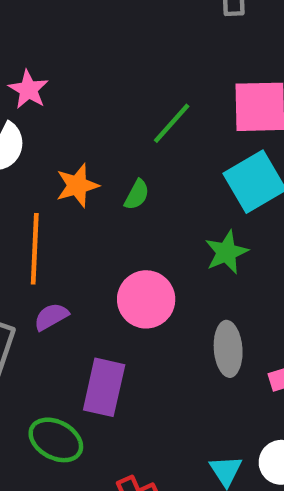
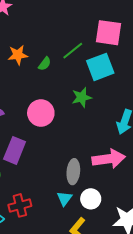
green line: (172, 123) -> (73, 51), moved
gray ellipse: (228, 349) -> (73, 172), moved

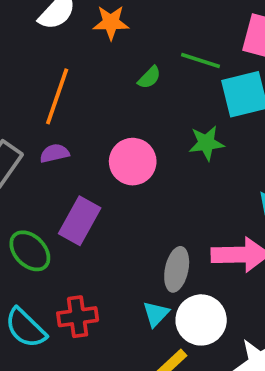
green line: (73, 51) -> (201, 61), turned 50
orange star: (18, 55) -> (111, 22), moved
white circle: (91, 199) -> (201, 320), size x1.4

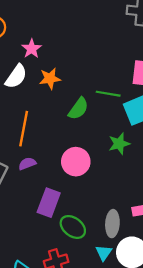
green semicircle: (149, 77) -> (78, 109), size x1.5
green ellipse: (30, 251) -> (73, 227), moved

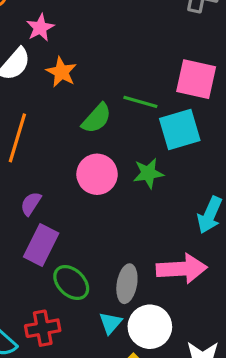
orange star: (50, 79) -> (61, 72), turned 30
pink circle: (76, 162) -> (97, 174), moved
purple semicircle: (27, 164) -> (31, 204), moved, turned -42

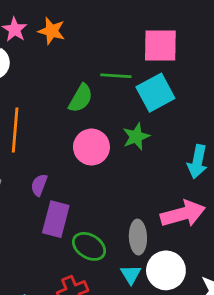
orange star: (61, 72) -> (52, 31), moved

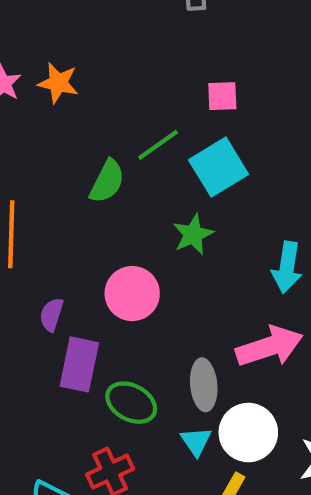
pink square: (160, 45) -> (222, 96), size x0.6
green line: (116, 76) -> (158, 145), turned -36
pink circle: (91, 147) -> (132, 294), moved

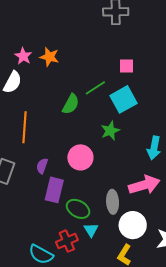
cyan triangle: (196, 441) -> (91, 230), moved

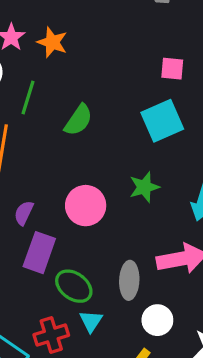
green line: (95, 88) -> (28, 97), moved, turned -45
green star: (110, 131) -> (144, 187), moved
white circle: (133, 225) -> (157, 320), size x0.7

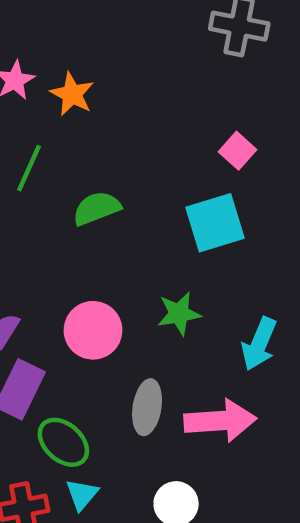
pink square: (172, 69) -> (238, 151), turned 30
green semicircle: (78, 120) -> (97, 208), turned -152
gray ellipse: (129, 280) -> (147, 407), moved

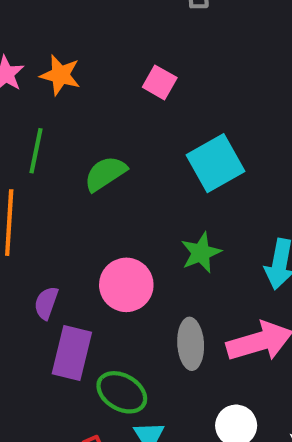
pink square: (238, 151) -> (160, 82), moved

